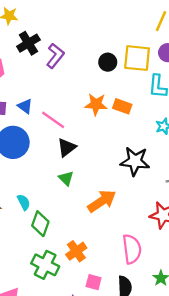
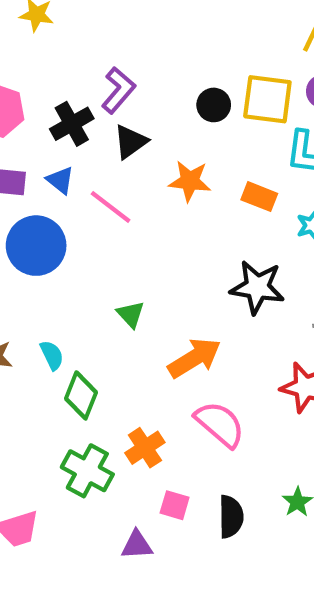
black cross: (28, 43) -> (72, 124), moved
orange rectangle: (122, 106) -> (259, 197), moved
black triangle: (67, 147) -> (130, 142), moved
pink semicircle: (132, 249) -> (220, 424), moved, turned -44

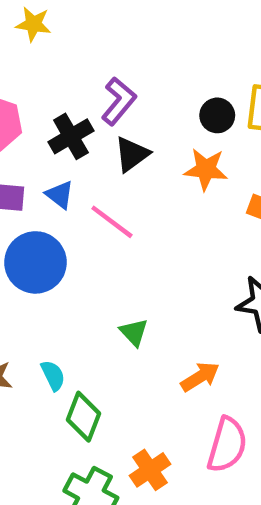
orange star: (190, 181) -> (206, 169), moved
orange arrow: (194, 358) -> (200, 377), size x0.7
pink semicircle: (220, 424) -> (227, 445), turned 66

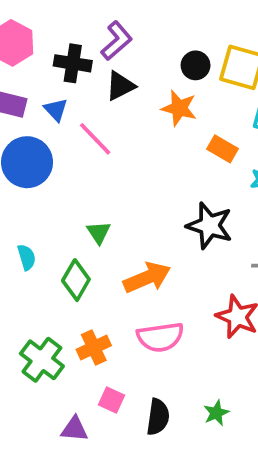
black cross: (71, 136) -> (73, 63), turned 30
orange arrow: (200, 377) -> (147, 278), size x1.4
green diamond: (83, 417) -> (76, 280), moved
pink semicircle: (227, 445) -> (160, 337), turned 57

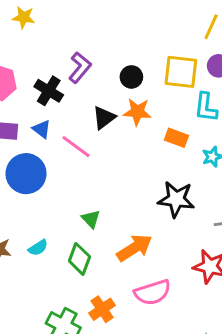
black cross: (73, 63) -> (49, 91), turned 32
black circle: (196, 65) -> (131, 77), moved
black triangle: (120, 86) -> (104, 118), moved
cyan semicircle: (27, 257) -> (38, 248), turned 84

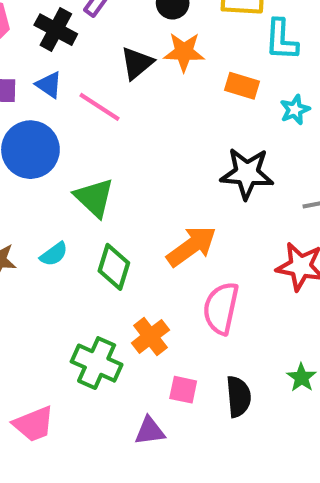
green triangle: (91, 219) -> (94, 198), moved, size x1.5
pink semicircle: (153, 292) -> (221, 308), turned 123

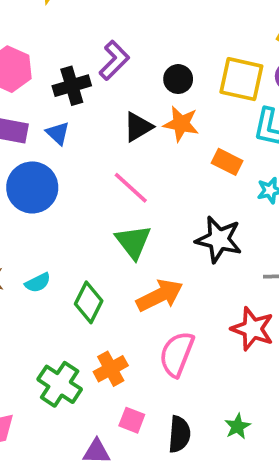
black cross: (56, 30) -> (72, 86), turned 36
pink line: (99, 107) -> (131, 188), moved
green triangle: (94, 198) -> (133, 242), moved

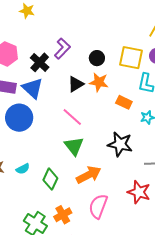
black cross: (72, 86) -> (40, 62), turned -30
blue triangle: (58, 133) -> (32, 88), size x1.6

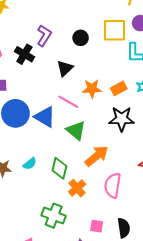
orange star: (99, 82) -> (92, 89), moved
blue triangle: (32, 88) -> (45, 117), moved
orange rectangle: (124, 102) -> (119, 88), moved, turned -42
orange cross: (63, 215) -> (77, 188), moved

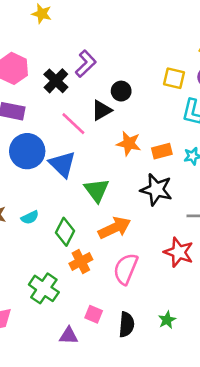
yellow square: (114, 30) -> (174, 78), size x0.7
black circle: (81, 38) -> (121, 91), moved
pink line: (68, 102) -> (73, 124), moved

